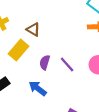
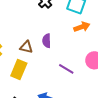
purple semicircle: (45, 62) -> (47, 41), moved

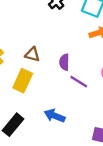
purple semicircle: (47, 41) -> (64, 62), moved

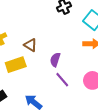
yellow rectangle: (23, 81) -> (16, 65), turned 30

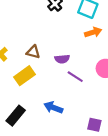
purple semicircle: (55, 60) -> (62, 59), turned -96

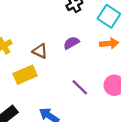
purple semicircle: (62, 59) -> (71, 43), moved, turned 144

